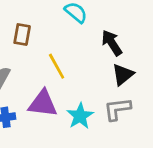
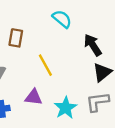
purple triangle: (43, 103) -> (34, 97), size x0.7

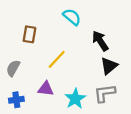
yellow line: (45, 65) -> (57, 59), turned 72

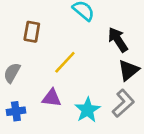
gray L-shape: (105, 93) -> (123, 103), turned 145

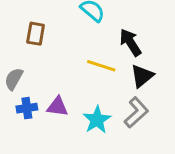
yellow line: (65, 62) -> (101, 66), moved, turned 65
blue cross: (16, 111) -> (27, 108), moved

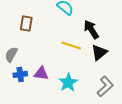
gray L-shape: (136, 112) -> (105, 86), moved

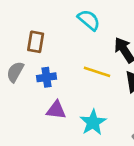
gray semicircle: (11, 54) -> (15, 72), moved
blue cross: (20, 74) -> (47, 77), moved

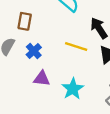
blue cross: (47, 77) -> (34, 51), turned -35

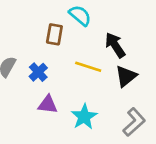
brown rectangle: (25, 21) -> (54, 34), moved

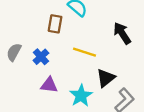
black arrow: (115, 45) -> (122, 33), moved
black triangle: (126, 76) -> (106, 78), moved

